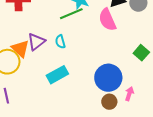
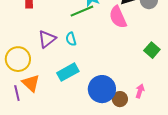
orange triangle: (20, 49) -> (31, 83), moved
blue circle: (108, 78) -> (102, 89), moved

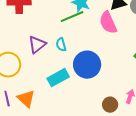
orange triangle: (31, 83) -> (26, 99), moved
blue circle: (102, 89) -> (87, 65), moved

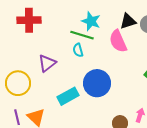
green line: (72, 17) -> (82, 35), turned 40
cyan semicircle: (61, 45) -> (78, 50), moved

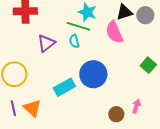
purple triangle: (47, 63) -> (46, 43), moved

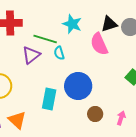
green line: (78, 26) -> (45, 39), moved
cyan rectangle: (64, 87) -> (49, 99), turned -50
brown circle: (116, 114) -> (95, 114), moved

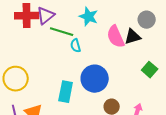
black triangle: (109, 24) -> (133, 37), moved
purple triangle: (31, 55) -> (46, 16), moved

